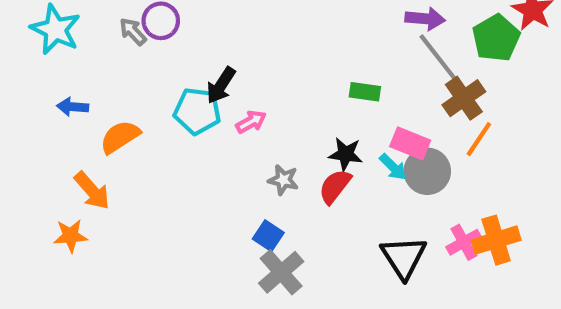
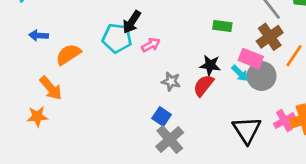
brown cross: (464, 98) -> (270, 37), moved

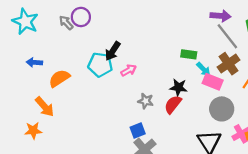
cyan arrow: (240, 73) -> (204, 69), moved
gray circle: (262, 76) -> (222, 109), moved
blue square: (162, 117) -> (138, 131), turned 35

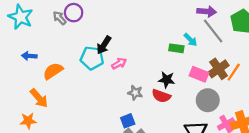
brown cross: (228, 64) -> (219, 69), moved
cyan arrow: (204, 69) -> (190, 40), moved
red semicircle: (173, 104) -> (161, 96), turned -108

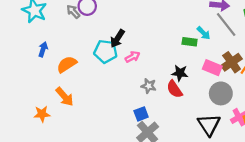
blue arrow: (29, 56) -> (43, 49), turned 104
red semicircle: (161, 96) -> (174, 89), turned 36
orange arrow: (39, 98) -> (65, 97), moved

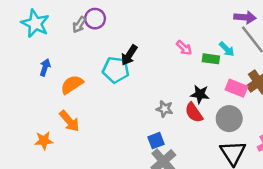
gray arrow: (73, 12) -> (79, 25), turned -104
pink arrow: (132, 57) -> (184, 48), moved, turned 72
gray circle: (221, 93) -> (229, 119), moved

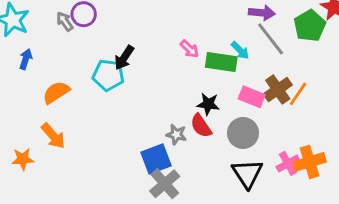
gray arrow: (79, 25) -> (65, 21), turned 112
green rectangle: (211, 59) -> (221, 62), size x1.5
blue arrow: (45, 67) -> (26, 59), moved
gray star: (165, 109) -> (176, 134), moved
blue square: (156, 141) -> (156, 159), size x1.5

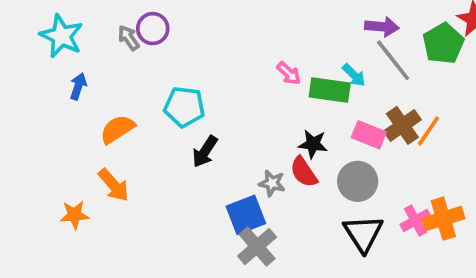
black arrow: (124, 58) -> (205, 152), moved

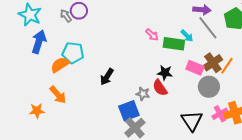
blue arrow: (78, 86) -> (39, 42), size x1.6
cyan pentagon: (184, 107) -> (73, 53), moved
gray circle: (358, 181) -> (209, 87), moved

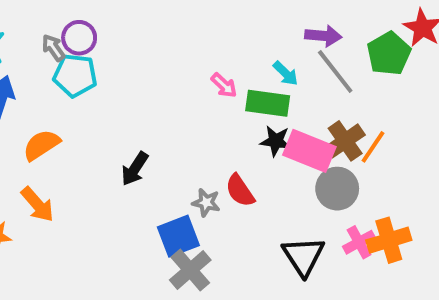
cyan arrow: (187, 36) -> (286, 73), moved
cyan pentagon: (73, 53) -> (75, 75), moved
pink rectangle: (195, 68) -> (309, 151), size x1.4
black star: (165, 73) -> (276, 141), moved

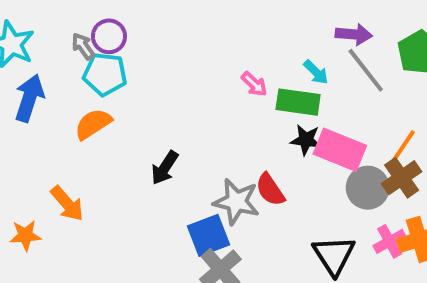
brown cross: (345, 141) -> (402, 178), moved
orange semicircle: (41, 145) -> (93, 124), moved
gray star: (206, 202) -> (236, 202), size x1.6

